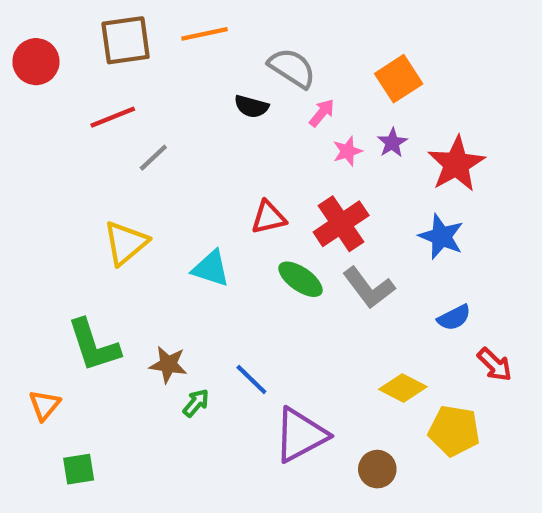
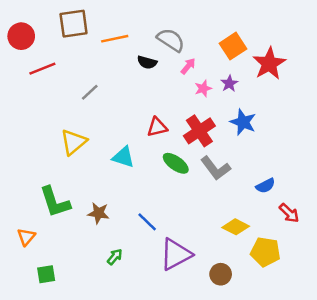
orange line: (205, 34) -> (115, 39), moved
red line: (113, 117) -> (42, 69), moved
red star: (456, 164) -> (269, 64), moved
blue star: (441, 237) -> (243, 122), moved
green arrow: (196, 403) -> (115, 257), moved

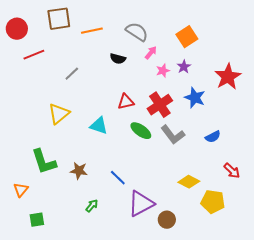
black semicircle: (147, 62) -> (118, 59), moved
red star: (269, 64) -> (228, 77), moved
blue semicircle: (265, 186) -> (213, 137), moved
brown circle: (221, 274) -> (167, 220), moved

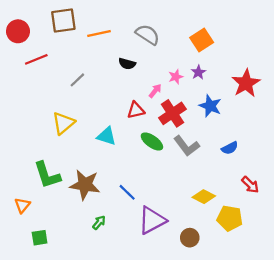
pink arrow: (151, 53) -> (155, 91), moved
brown star: (79, 171) -> (85, 185), size x1.6
brown circle: (167, 220) -> (190, 238), moved

